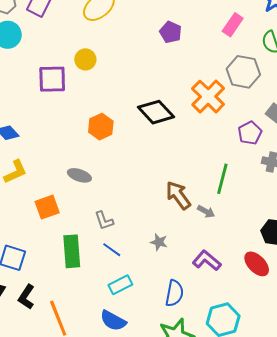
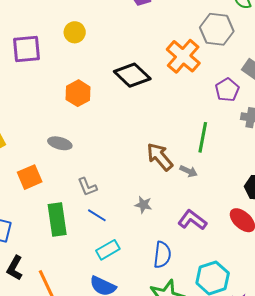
yellow circle: (85, 59) -> (75, 32), moved

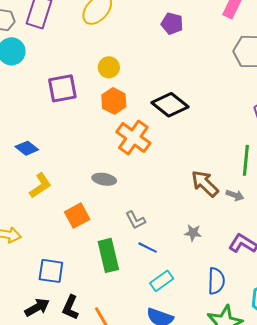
orange cross: (183, 56) -> (133, 137), moved
orange hexagon: (78, 93) -> (114, 101), moved

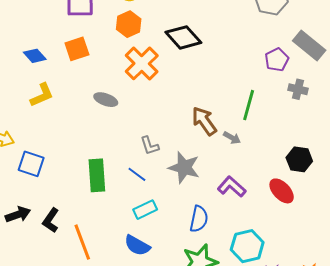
orange square: (77, 216) -> (77, 49), moved
gray L-shape: (135, 220) -> (150, 146), moved
gray star: (193, 233) -> (184, 168), size x1.8
blue square: (51, 271) -> (31, 164), moved

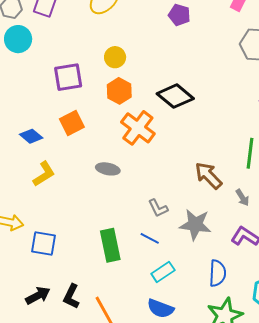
gray arrow: (232, 138) -> (242, 198), moved, turned 36

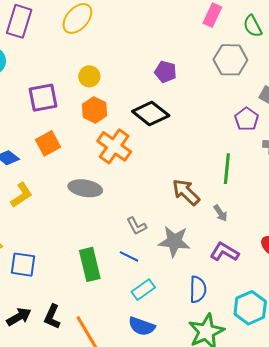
purple pentagon: (179, 15) -> (166, 72), moved
gray ellipse: (108, 169) -> (85, 188), size x1.4

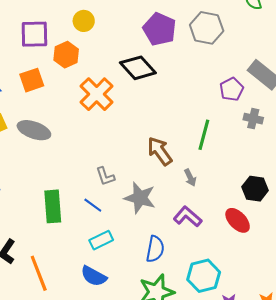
gray hexagon: (230, 60) -> (207, 28), moved
purple pentagon: (166, 72) -> (160, 29), size x1.5
orange hexagon: (94, 110) -> (66, 55), moved
gray ellipse: (85, 188) -> (34, 130), moved

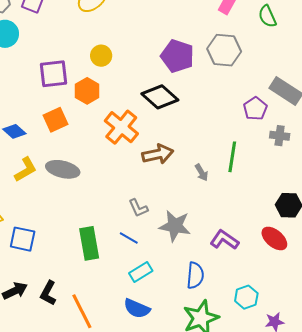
brown arrow: (160, 151) -> (158, 154), moved, turned 120
gray arrow: (190, 178) -> (201, 172), moved
cyan hexagon: (204, 276) -> (246, 297), size x0.7

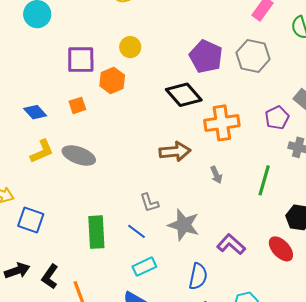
orange square: (55, 120) -> (77, 105), size x0.7
orange cross: (121, 127) -> (222, 123), moved, turned 36
green line: (232, 157) -> (264, 180), moved

